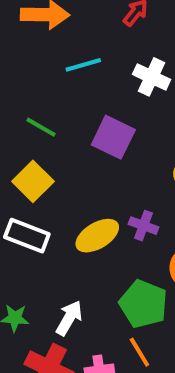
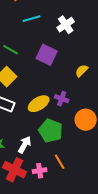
white cross: (152, 77) -> (66, 25), turned 30
green pentagon: (143, 304) -> (51, 131), moved

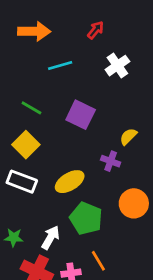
white cross: (66, 25) -> (117, 66), moved
purple cross: (62, 99) -> (111, 161), moved

